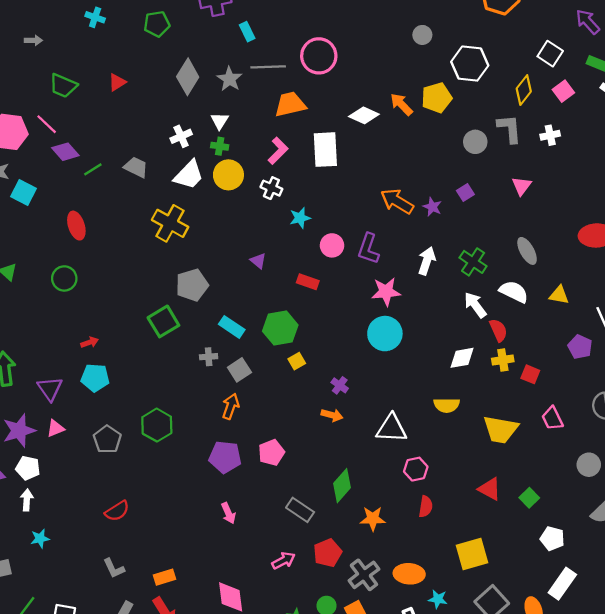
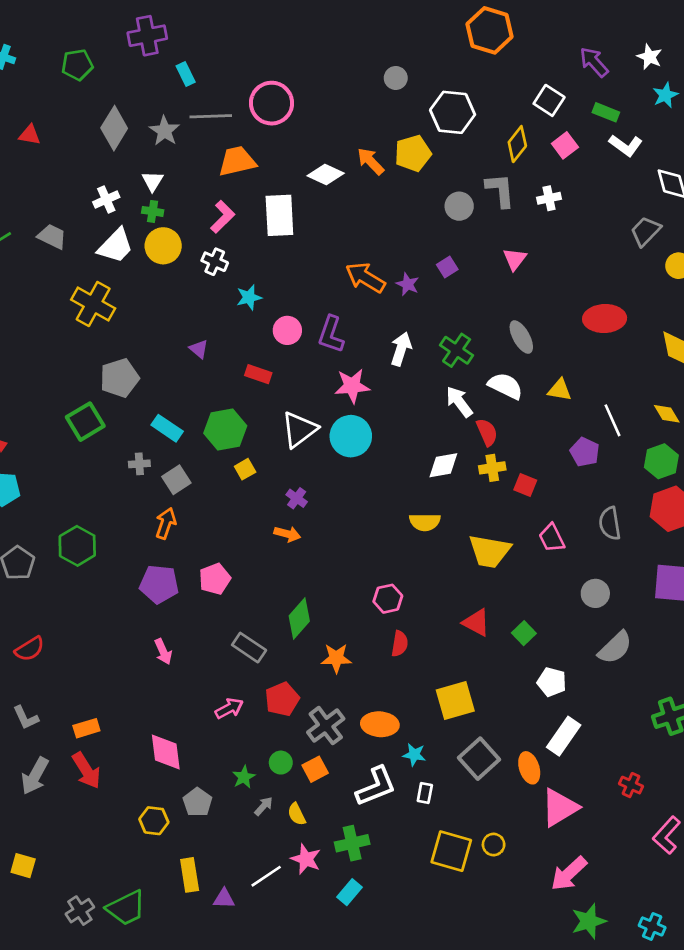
red triangle: (117, 82) -> (30, 135), turned 42
white triangle: (392, 428) -> (299, 430), moved, turned -40

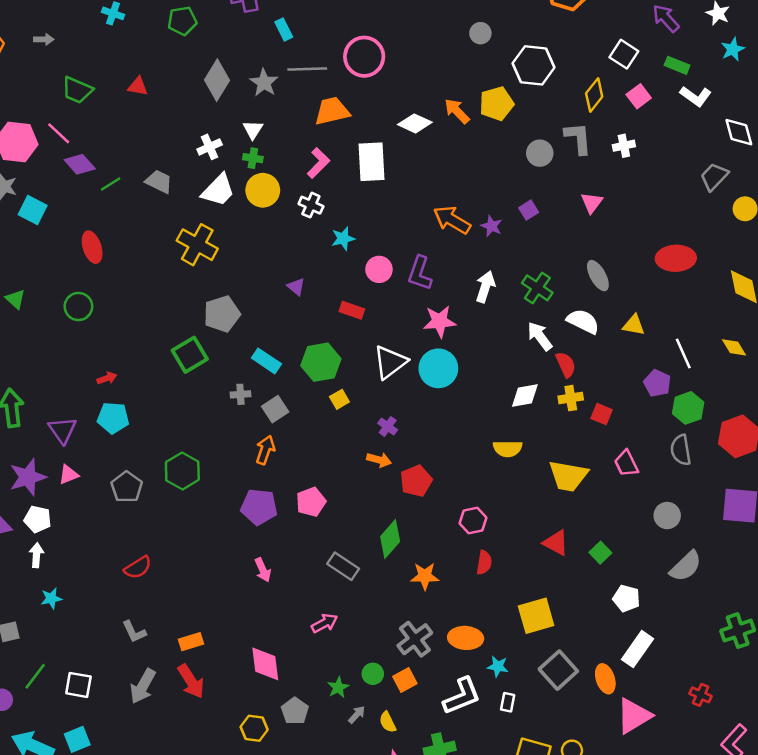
green hexagon: (661, 461) -> (688, 408), moved
red pentagon: (282, 699) -> (416, 481), moved

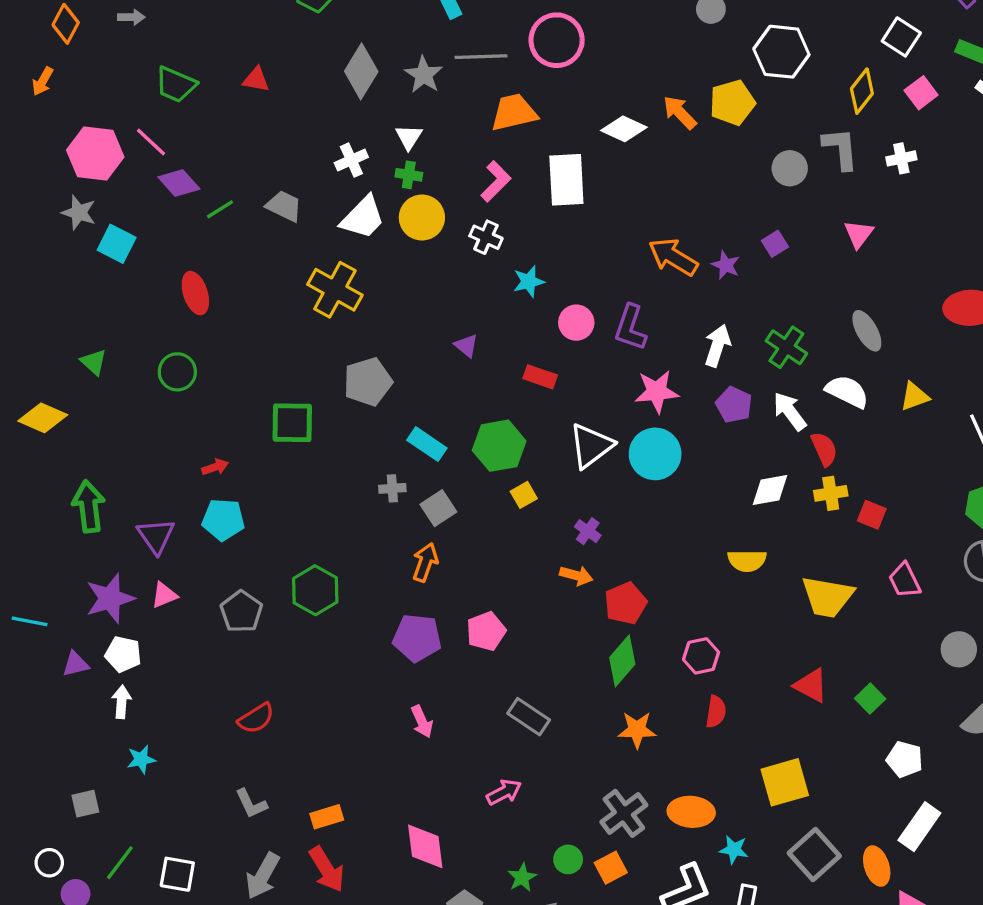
yellow triangle: (634, 325) -> (914, 396), turned -30
green square: (190, 355) -> (292, 423), moved, turned 32
purple pentagon: (657, 383) -> (734, 405), moved
green diamond: (390, 539) -> (622, 661), moved

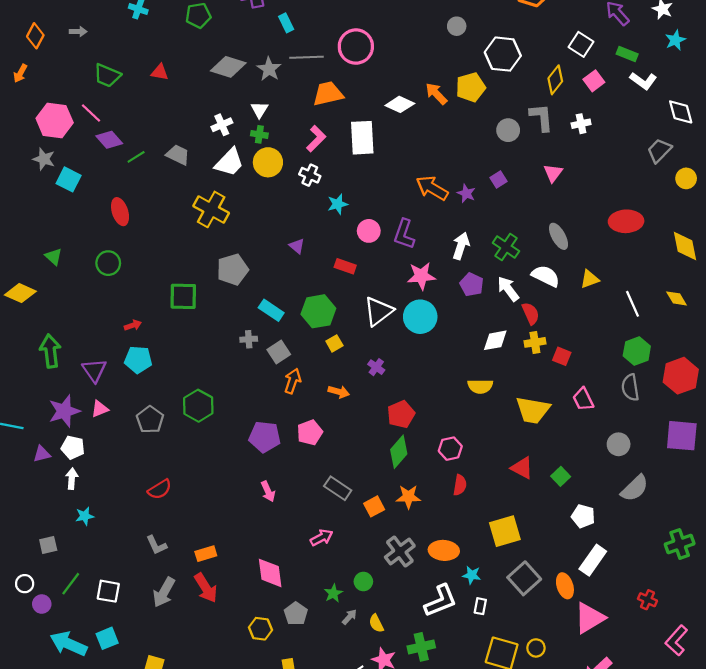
gray diamond: (361, 71) -> (228, 67), turned 76
orange arrow: (425, 562) -> (293, 381), moved
orange arrow: (576, 575) -> (339, 392), moved
orange square: (611, 868) -> (374, 506), moved

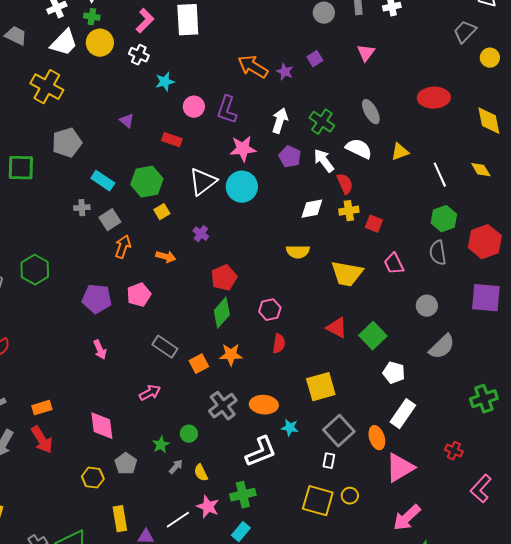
green square: (561, 476) -> (373, 336), size x1.5
white rectangle: (480, 606) -> (329, 461), moved

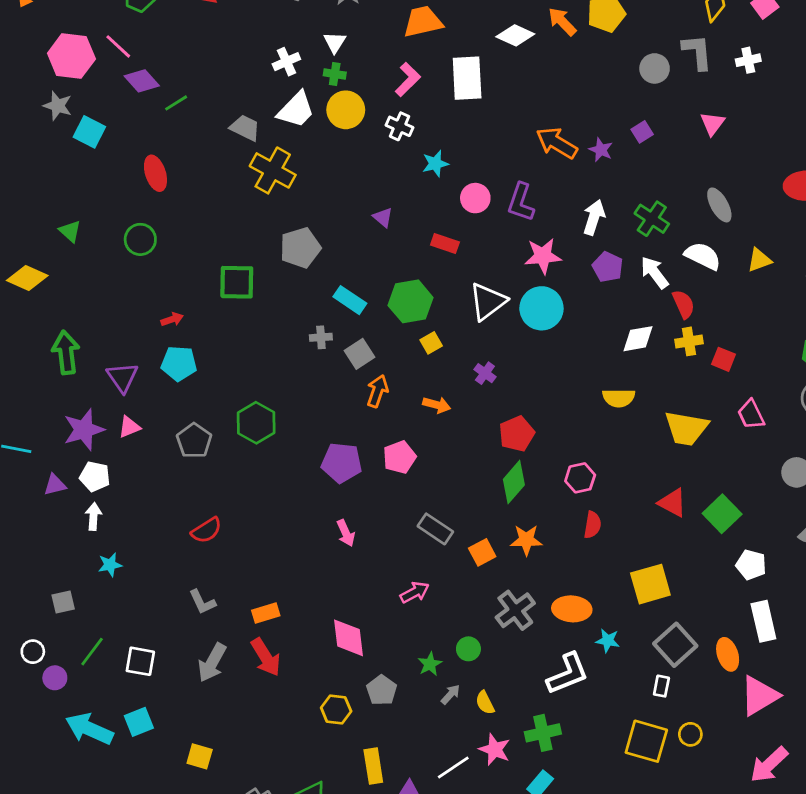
gray trapezoid: (16, 36) -> (245, 128), moved
white rectangle: (403, 414) -> (763, 621), turned -48

